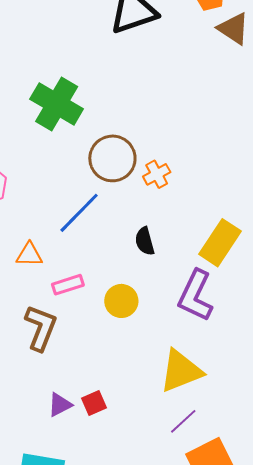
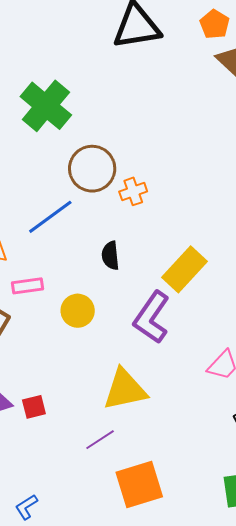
purple line: (183, 421) -> (100, 440), moved

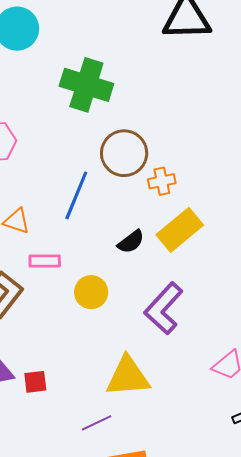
green cross: (46, 106) -> (86, 85), turned -30
blue line: (50, 217) -> (76, 195), turned -39
black semicircle: (110, 256) -> (131, 242), turned -128
yellow rectangle: (184, 269) -> (180, 230), moved

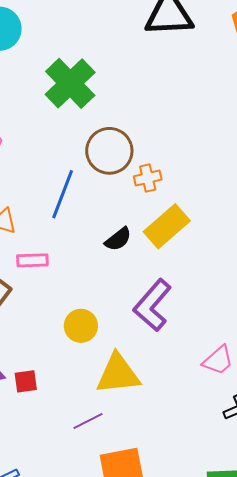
green cross: (86, 85) -> (70, 83), turned 30
yellow circle: (91, 292) -> (81, 326), moved

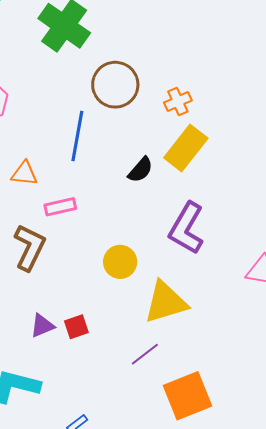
orange cross: (148, 178) -> (178, 101), moved

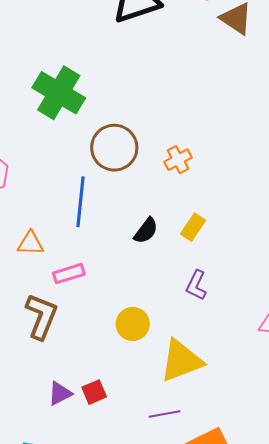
yellow rectangle: (186, 148) -> (193, 227), moved, size x0.6
purple L-shape: (187, 228) -> (196, 285), size x0.6
purple line: (145, 354) -> (165, 414), turned 32

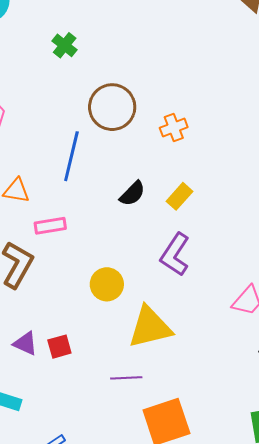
green cross: (59, 93) -> (65, 45), size x0.5
purple L-shape: (196, 285) -> (175, 255), size x1.4
purple triangle: (60, 394) -> (25, 343), turned 44

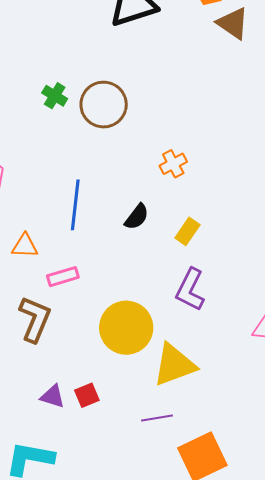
brown circle: (112, 107) -> (104, 105), moved
black semicircle: (132, 194) -> (137, 217), moved
yellow circle: (107, 284) -> (126, 328), size x1.6

